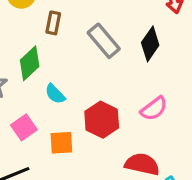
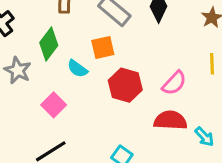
pink semicircle: (154, 109) -> (174, 83), moved
orange square: (61, 143) -> (103, 48), moved

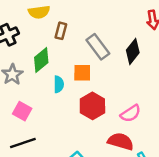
cyan semicircle: (77, 69) -> (59, 84), turned -140
pink square: (54, 105) -> (22, 111), moved, turned -30

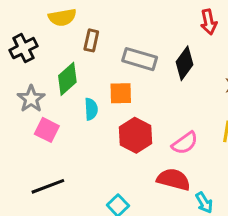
gray rectangle: (98, 47) -> (140, 59), turned -35
pink square: (22, 111) -> (47, 130), moved

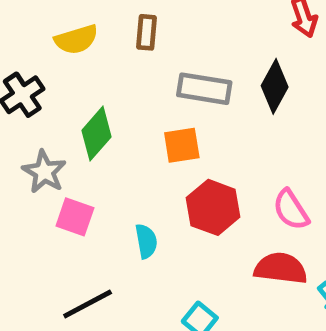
brown rectangle: (91, 40) -> (147, 32), moved
cyan semicircle: (91, 109) -> (146, 241), moved
pink semicircle: (185, 143) -> (291, 210), turned 100

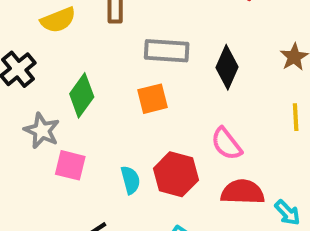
black diamond: (275, 86) -> (227, 67), moved
red hexagon: (213, 207) -> (176, 174), moved
pink semicircle: (291, 210) -> (226, 144), moved

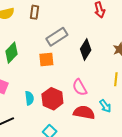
gray rectangle: (167, 51) -> (57, 37), turned -45
cyan arrow: (287, 213) -> (105, 106), moved

